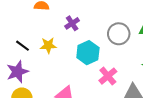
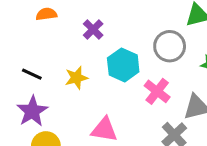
gray circle: (119, 34) -> (170, 46), moved
yellow star: (48, 45) -> (76, 78), moved

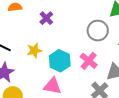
cyan hexagon: (123, 65) -> (60, 61), moved

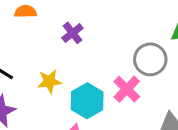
pink cross: (89, 61) -> (127, 89), moved

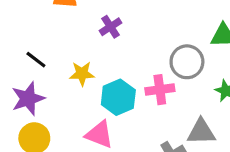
pink cross: (127, 89) -> (160, 90), turned 32

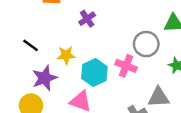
pink cross: (160, 90) -> (126, 66), turned 30
purple star: (28, 99) -> (45, 78), moved

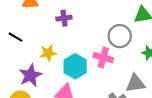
purple cross: (87, 19) -> (64, 18), turned 32
black line: (31, 45) -> (16, 37), moved

